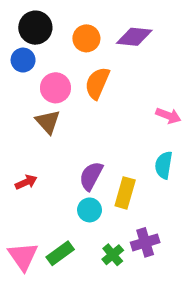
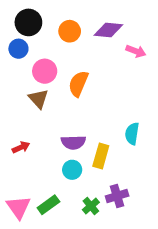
orange semicircle: (97, 83) -> (78, 84), moved
pink arrow: (168, 116) -> (136, 51), moved
purple semicircle: (91, 176) -> (73, 142), turned -120

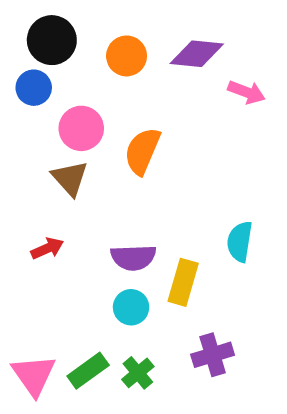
red arrow: (21, 147) -> (47, 248), moved
green cross: (91, 206) -> (138, 373), moved

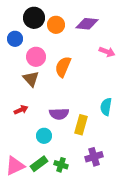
black circle: (52, 40) -> (34, 18), moved
pink arrow: (247, 92) -> (107, 52), moved
cyan circle: (131, 307) -> (44, 136), moved
green cross: (138, 373) -> (61, 165), turned -32
pink triangle: (34, 375) -> (15, 166), turned 40

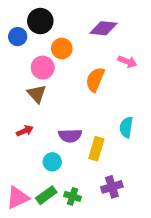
orange circle: (56, 25) -> (62, 48), moved
blue circle: (15, 39) -> (18, 37), moved
orange semicircle: (63, 67) -> (95, 80), moved

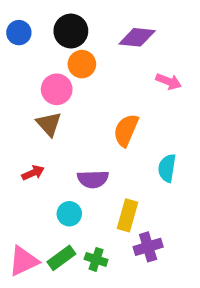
black circle: (40, 21) -> (71, 31), moved
blue circle: (18, 37) -> (19, 33), moved
orange semicircle: (95, 80) -> (126, 130), moved
yellow rectangle: (96, 149) -> (128, 215), moved

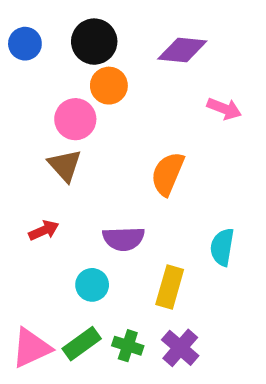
cyan semicircle: (167, 168) -> (222, 247), moved
purple cross: (148, 247) -> (180, 348), moved, turned -32

